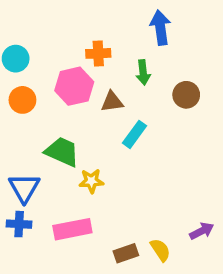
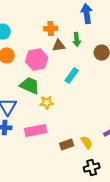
pink hexagon: (74, 86) -> (37, 60), moved
brown triangle: (112, 102) -> (59, 46), moved

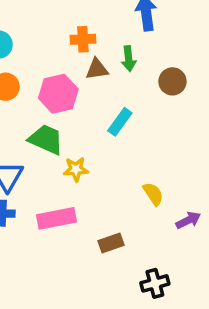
yellow semicircle: (87, 143) -> (153, 194), moved

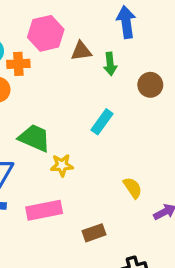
orange cross: (83, 39) -> (18, 64), moved
brown triangle: (97, 69) -> (81, 51), moved
pink hexagon: (58, 94) -> (46, 33), moved

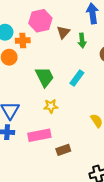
brown triangle: (81, 51) -> (63, 32), turned -40
green trapezoid: (35, 138) -> (45, 77), moved, turned 40
brown rectangle: (94, 233) -> (63, 150), moved

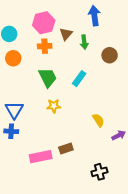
orange cross: (23, 41) -> (45, 46), moved
pink rectangle: (39, 135) -> (41, 157), moved

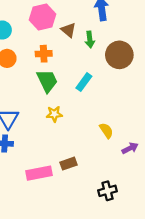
brown triangle: (66, 34) -> (69, 30), turned -32
orange cross: (45, 46) -> (44, 54), moved
brown circle: (110, 55) -> (119, 55), size x1.5

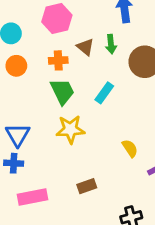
brown triangle: (69, 30) -> (85, 47), moved
yellow star: (54, 114) -> (70, 129), size x1.5
pink rectangle: (39, 173) -> (33, 197), moved

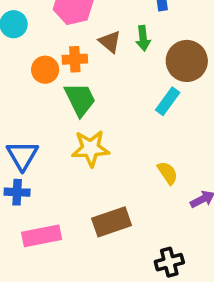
orange circle: (16, 66) -> (45, 70), moved
cyan rectangle: (104, 93) -> (168, 101), moved
brown rectangle: (87, 186) -> (112, 222), size x1.5

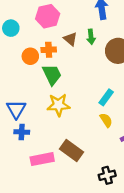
cyan rectangle: (168, 101) -> (106, 97), moved
blue cross: (17, 192) -> (22, 132), moved
brown rectangle: (112, 222) -> (71, 150), turned 55
pink rectangle: (42, 236) -> (42, 159), moved

